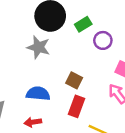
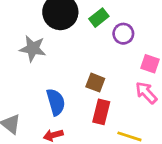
gray star: (38, 47) -> (33, 49), moved
blue semicircle: (38, 94) -> (56, 102), turned 75

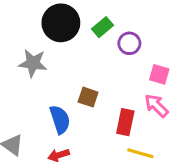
brown square: (95, 83) -> (88, 97), moved
red rectangle: (101, 112) -> (125, 122), moved

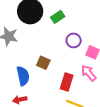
purple circle: (129, 43) -> (74, 40), moved

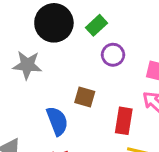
purple circle: (74, 40) -> (113, 55), moved

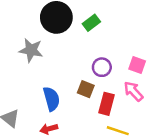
purple circle: (113, 55) -> (102, 67), moved
brown square: (85, 97) -> (86, 89), moved

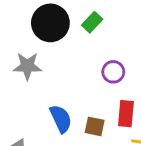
brown square: (86, 89) -> (95, 126), moved

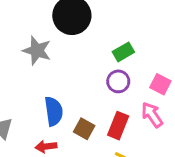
green rectangle: (92, 22) -> (123, 52), moved

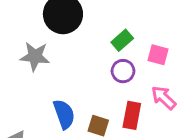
pink square: (160, 84) -> (158, 55), moved

